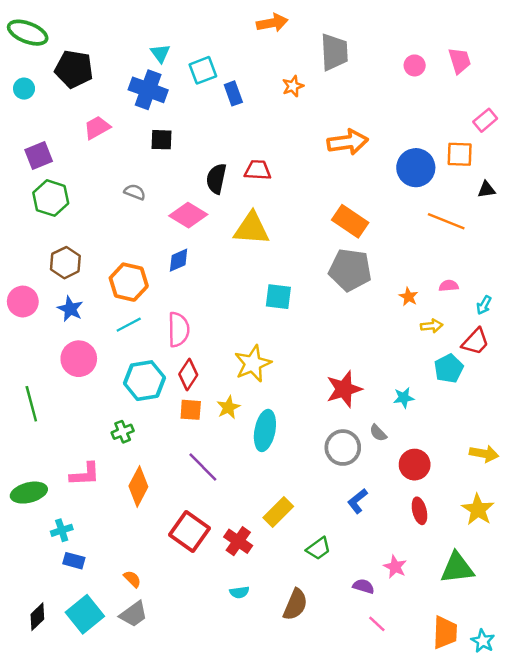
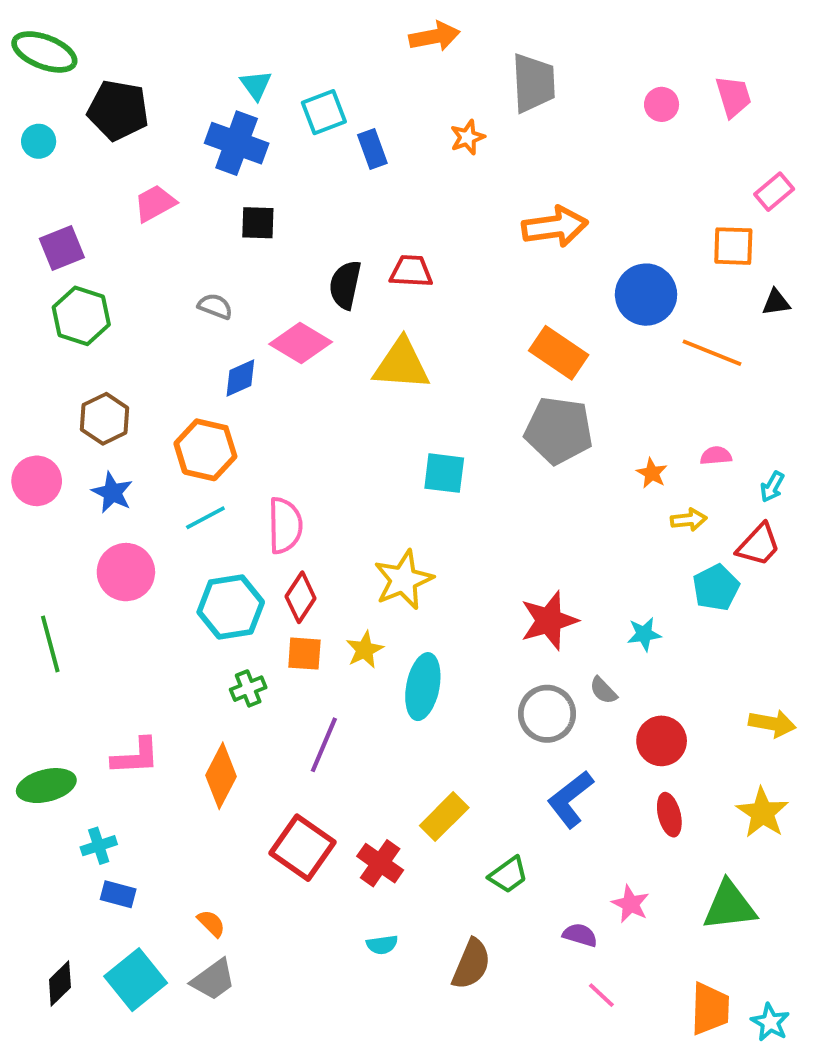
blue circle: (416, 168) -> (646, 295), moved
blue diamond: (179, 260) -> (240, 378), moved
green cross: (123, 432) -> (248, 689), moved
purple line: (203, 467) -> (324, 745), turned 68
blue L-shape: (357, 501) -> (570, 799), size x1.4

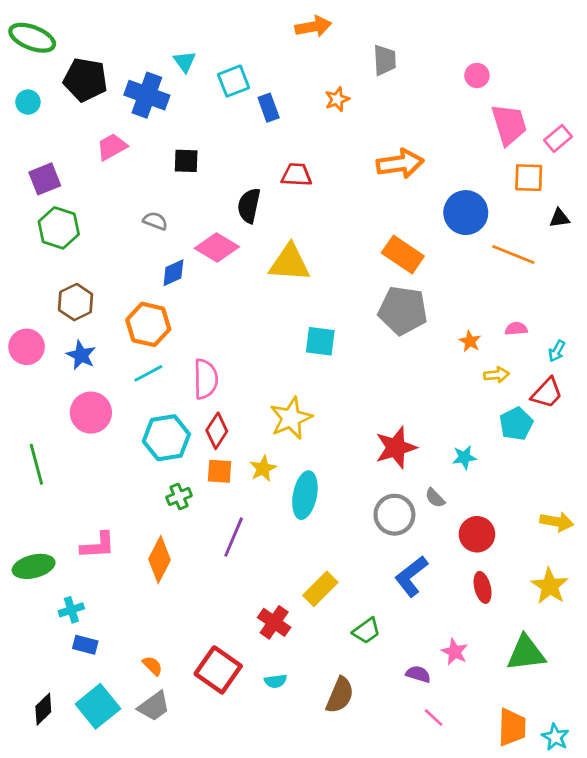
gray trapezoid: (533, 83) -> (385, 60), size x0.7
pink trapezoid: (733, 97) -> (509, 124), moved, size x1.4
blue cross: (237, 143) -> (147, 95), moved
red trapezoid: (411, 271) -> (297, 175), moved
red square: (303, 848) -> (218, 670), moved

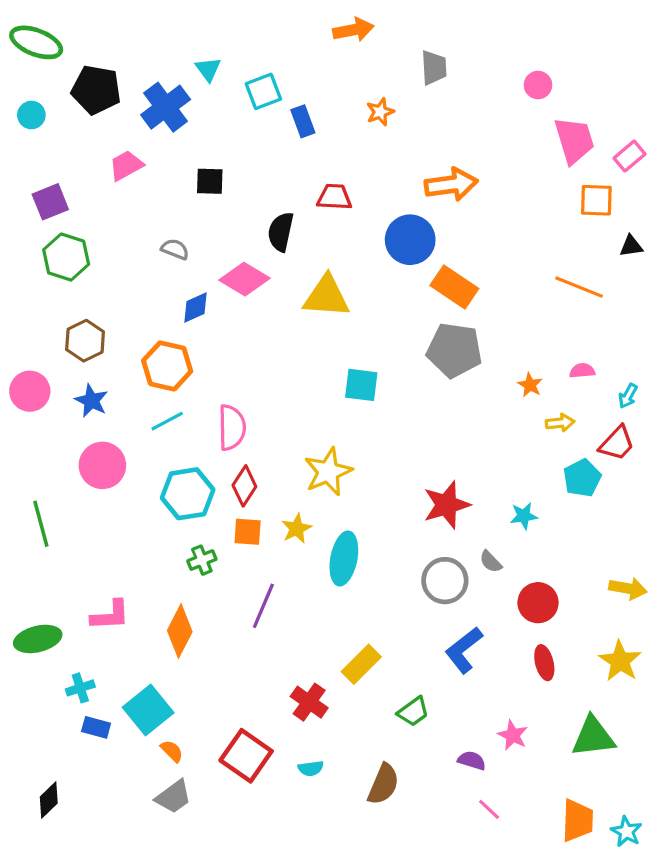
blue cross: (147, 95) -> (166, 107), turned 33
blue circle: (466, 213) -> (410, 240), moved
cyan square: (98, 706) -> (148, 710), moved

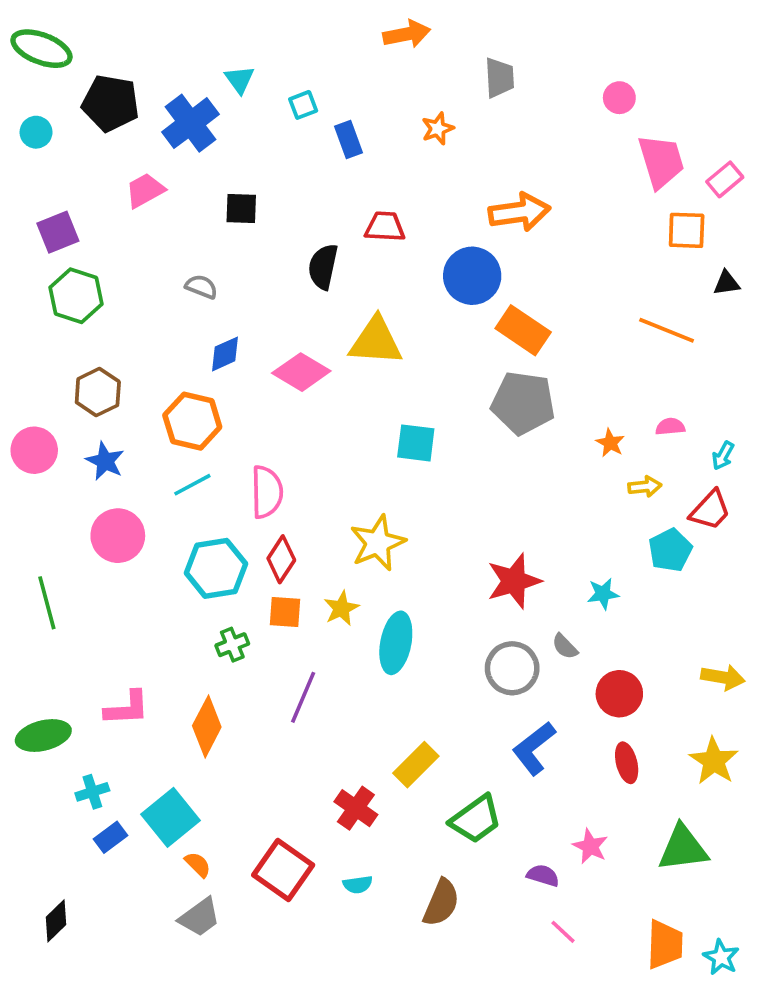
cyan square: (263, 91) -> (303, 105), size x0.7
pink diamond: (244, 279) -> (301, 372), moved
green trapezoid: (413, 712) -> (476, 819), size x1.4
blue rectangle: (96, 727) -> (111, 837), turned -52

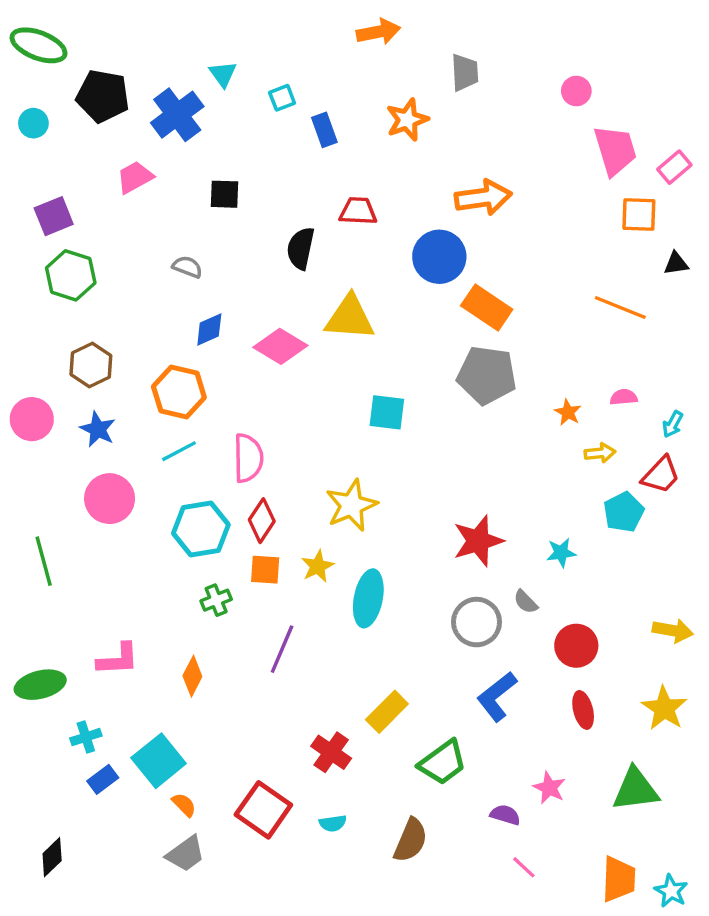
orange star: (438, 129) -> (407, 120), size x1.4
orange diamond: (207, 726) -> (192, 676), size x0.7

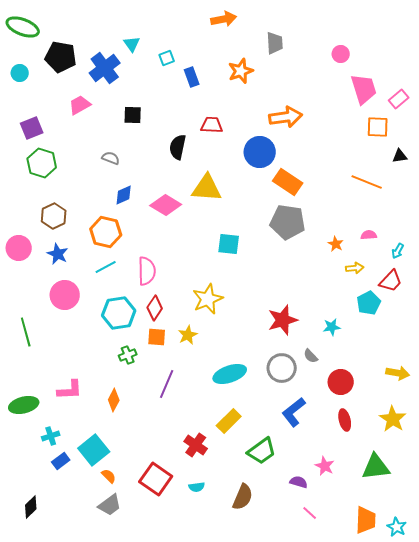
cyan ellipse: (368, 598) -> (230, 374), moved, turned 60

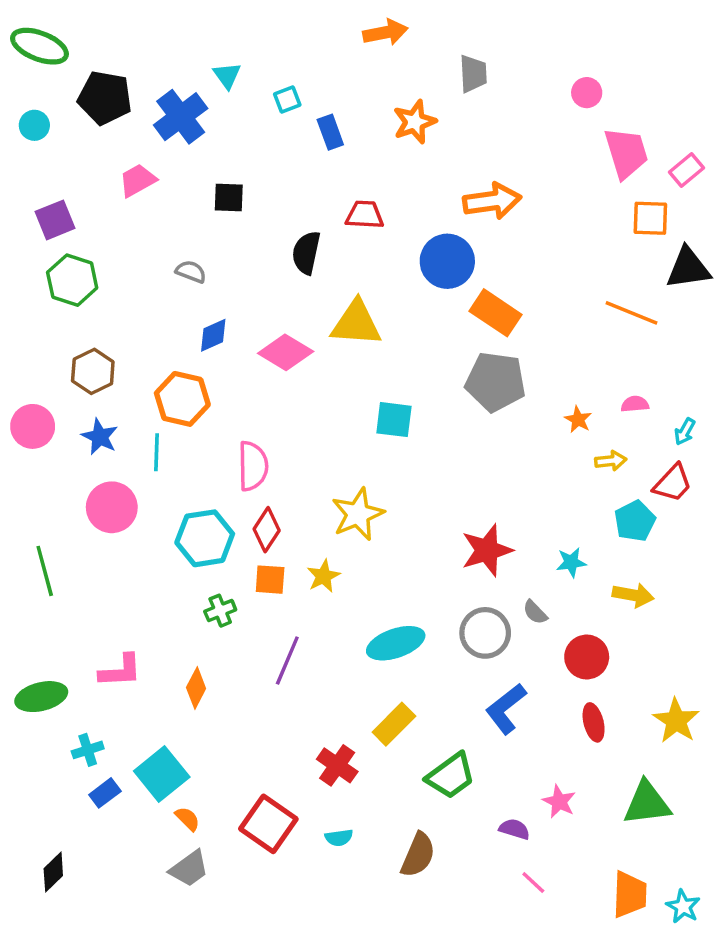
black triangle: (400, 156) -> (688, 268), size x1.8
cyan line: (106, 267) -> (157, 452), moved, turned -60
yellow arrow: (398, 373) -> (633, 595), moved

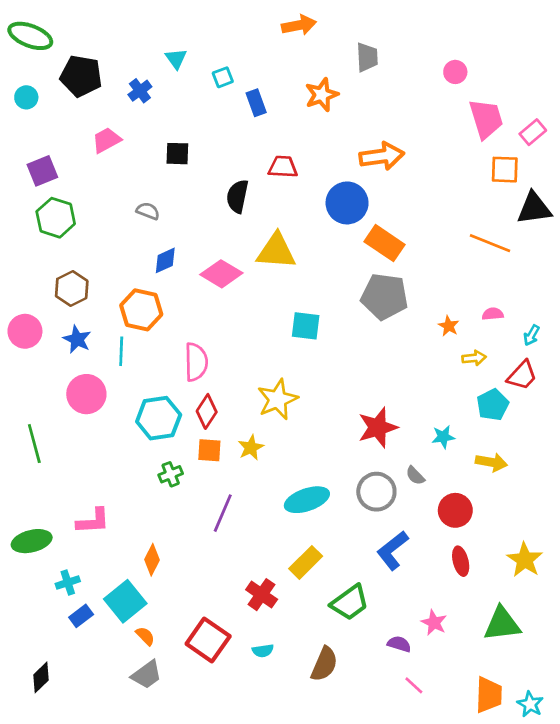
blue cross: (181, 117) -> (140, 91), size x0.6
orange diamond: (196, 688) -> (152, 560), moved

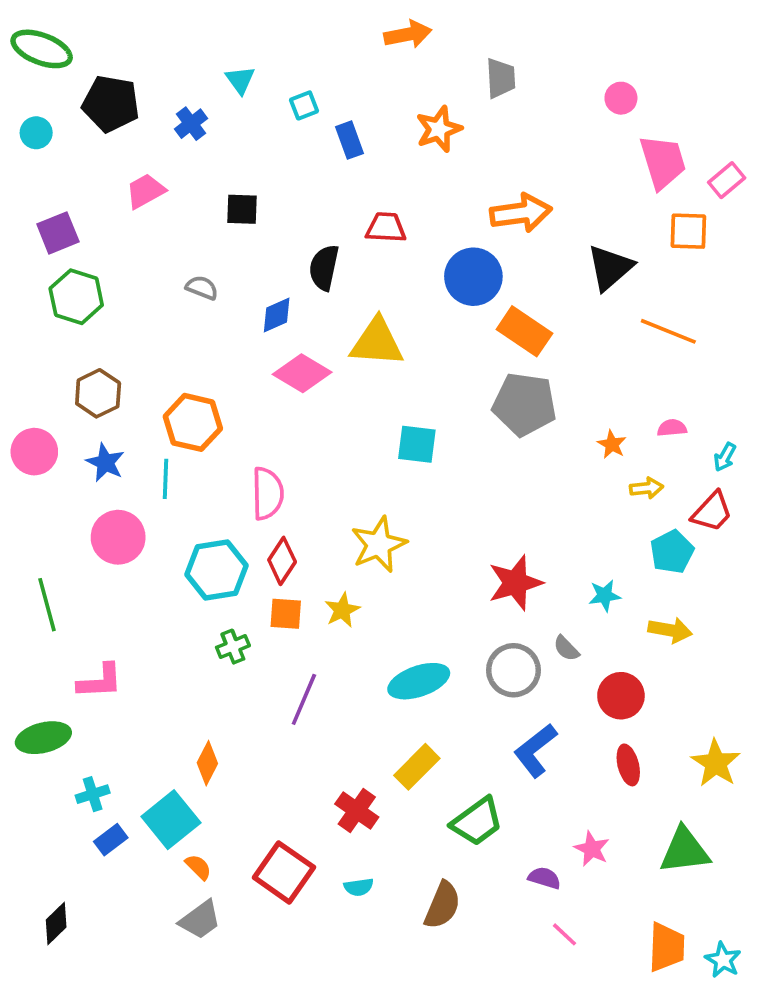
black triangle: (534, 208) -> (610, 268), moved, turned -33
blue diamond: (165, 260) -> (277, 315), moved
pink L-shape: (93, 521) -> (100, 681), moved

